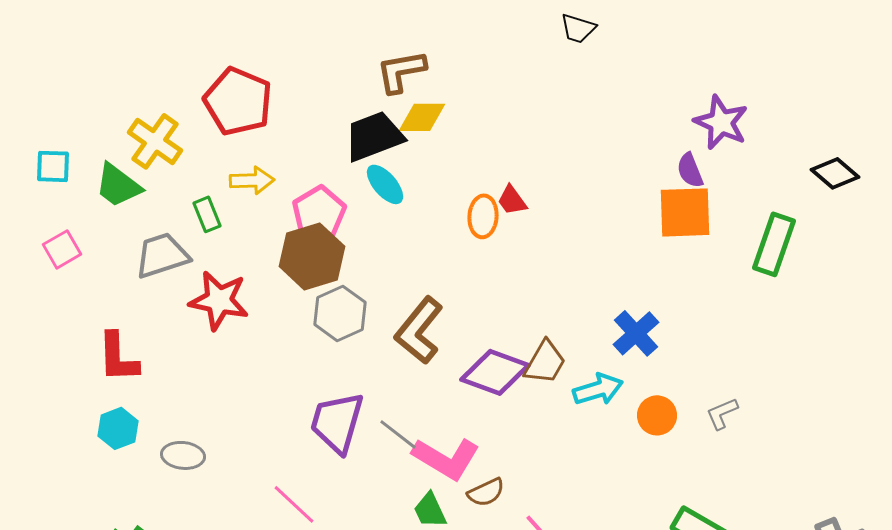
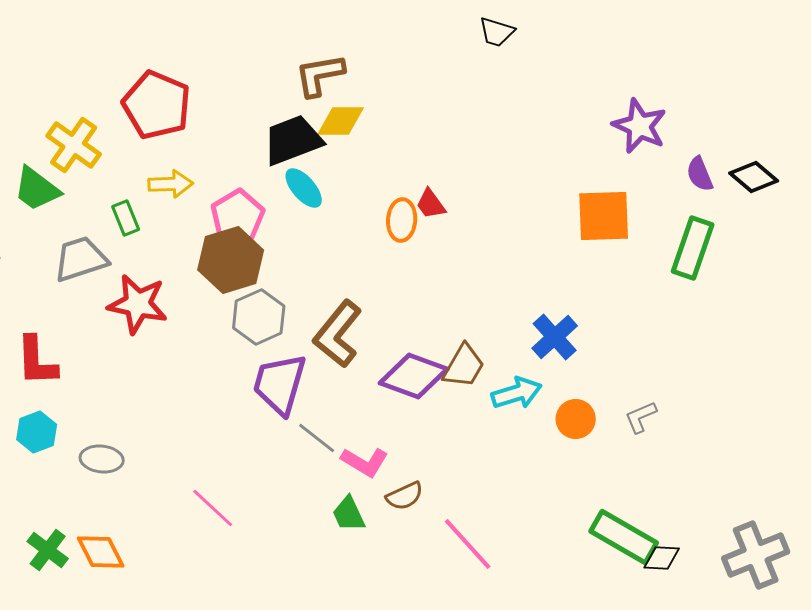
purple semicircle: (690, 170) -> (700, 174), moved
purple trapezoid: (337, 422) -> (280, 384), moved
pink L-shape: (446, 458) -> (365, 462), size x0.7

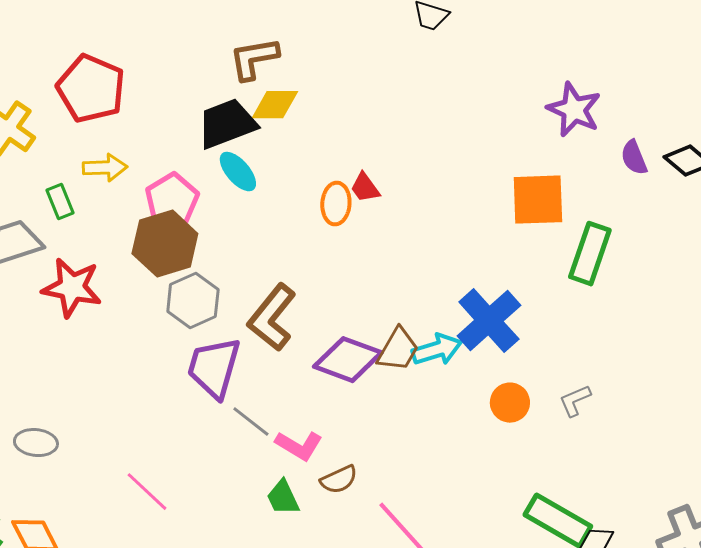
green rectangle: (693, 248) -> (590, 254), moved
blue cross: (555, 337) -> (489, 321), size x1.4
cyan arrow: (517, 393) -> (437, 350), moved

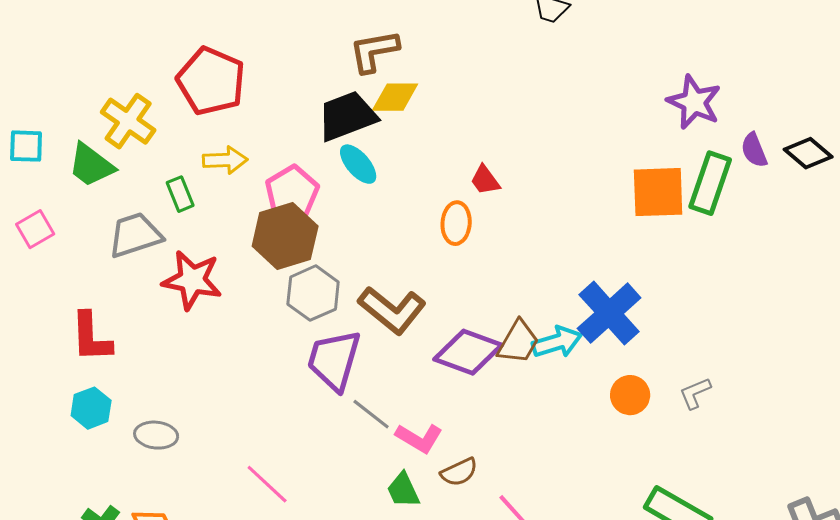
orange ellipse: (336, 204) -> (456, 223), moved
green rectangle: (590, 254) -> (710, 183), moved
brown L-shape: (272, 318) -> (392, 310), turned -90

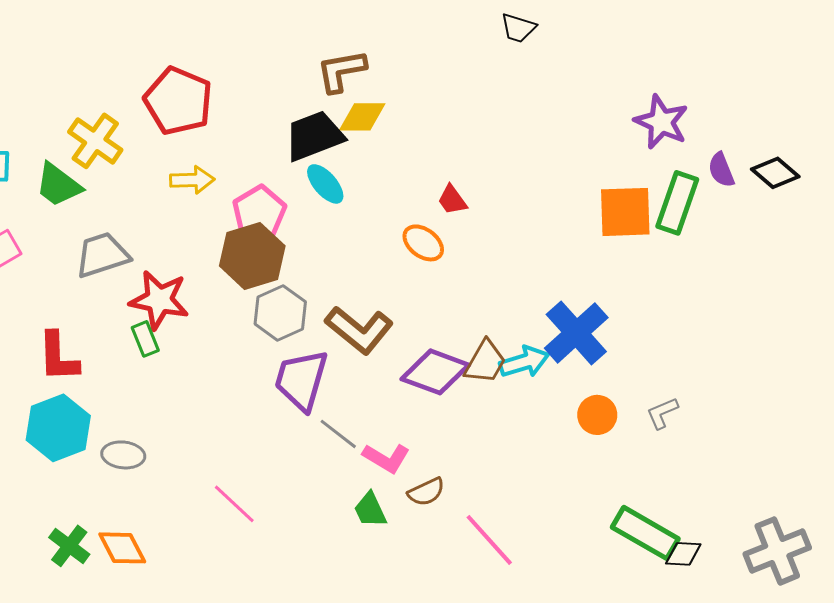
green rectangle: (180, 194) -> (145, 339), moved
orange ellipse: (456, 223) -> (423, 243), turned -57
cyan hexagon: (91, 408) -> (58, 428), size x1.6

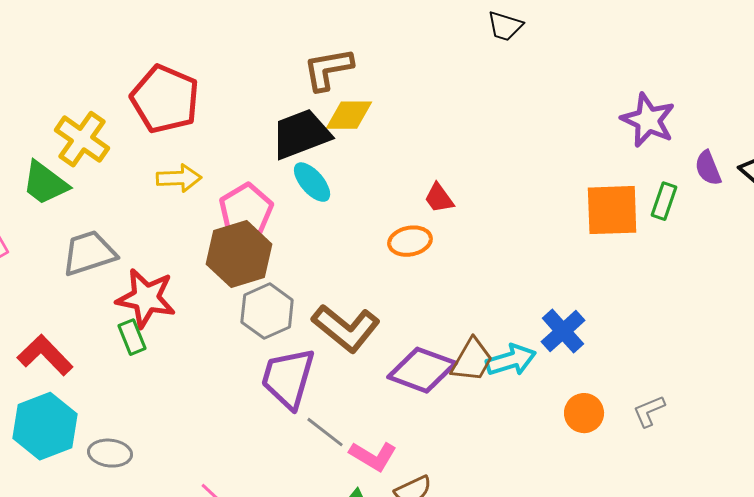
green rectangle: (677, 203) -> (664, 201), size x0.6
orange ellipse: (423, 243) -> (410, 241), turned -48
blue cross: (576, 333) -> (563, 331), size x0.7
red L-shape: (58, 357) -> (45, 355), turned 138

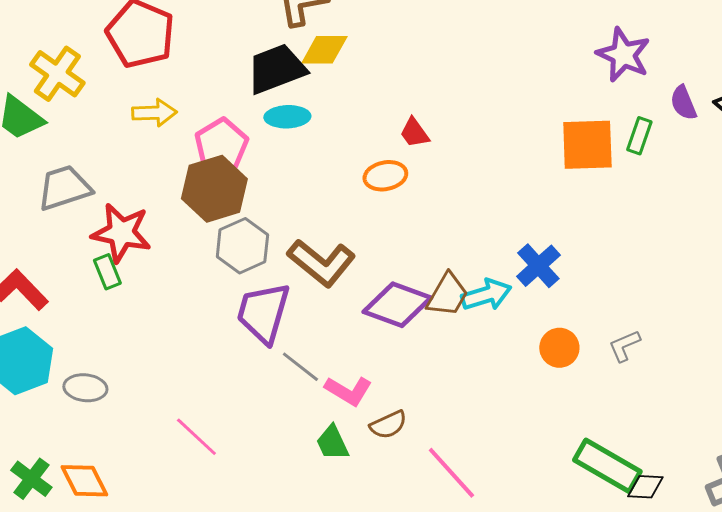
cyan ellipse: (312, 182) -> (287, 117), turned -51

